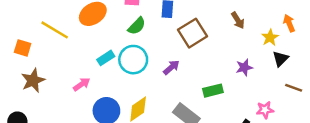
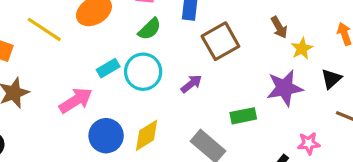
yellow star: (270, 37) -> (302, 49), moved
purple star: (244, 67) -> (285, 88), size x1.6
pink arrow: (82, 84) -> (76, 100), size x1.5

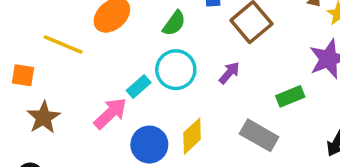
cyan rectangle: (108, 68) -> (139, 86), moved

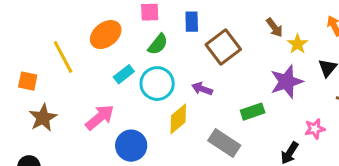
yellow line: (63, 45) -> (63, 57), turned 36
purple arrow: (229, 73) -> (202, 89), turned -114
cyan rectangle: (139, 86) -> (124, 74), moved
yellow diamond: (192, 136) -> (178, 119), moved

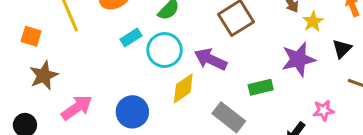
purple arrow: (202, 89) -> (211, 59), size x1.5
pink arrow: (100, 117) -> (77, 108), moved

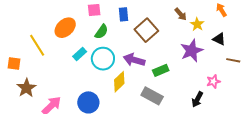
black triangle: (342, 49) -> (219, 39), turned -40
green rectangle: (261, 87) -> (161, 70), moved

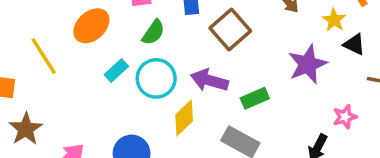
yellow star: (197, 24) -> (334, 20), moved

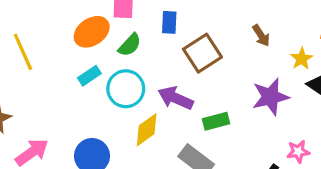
orange ellipse: (91, 26) -> (92, 32), moved

